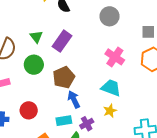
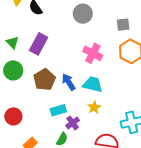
blue arrow: (74, 99) -> (69, 82), moved
cyan rectangle: (64, 121) -> (58, 110), moved

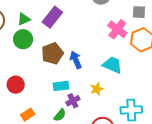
green triangle: (12, 42) -> (24, 19), moved, turned 40
pink cross: (93, 53) -> (117, 29), moved
cyan trapezoid: (93, 84) -> (112, 65), moved

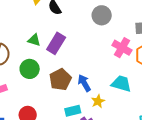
green triangle: (24, 19) -> (34, 40), moved, turned 48
yellow star: (97, 89) -> (98, 101), moved

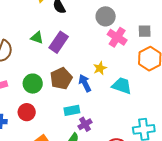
pink cross: (122, 48) -> (117, 37), moved
green circle: (30, 69) -> (33, 84), moved
yellow star: (98, 101) -> (100, 68), moved

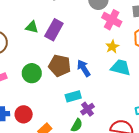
yellow star: (100, 68) -> (112, 47), moved
brown pentagon: (61, 78) -> (60, 66), turned -30
red circle: (27, 112) -> (24, 114), moved

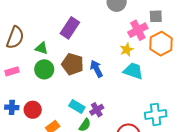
pink cross: (112, 20) -> (138, 30), moved, turned 30
green triangle: (32, 27) -> (42, 48), moved
cyan rectangle: (73, 96) -> (77, 107), moved, turned 42

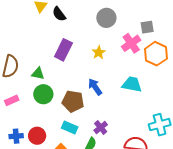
yellow star: (127, 50) -> (99, 52), moved
brown pentagon: (73, 64) -> (73, 101), moved
cyan rectangle: (77, 107) -> (70, 128), moved

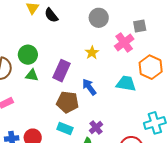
purple rectangle: (63, 50) -> (62, 71), moved
orange hexagon: (156, 54) -> (151, 67), moved
green circle: (43, 94) -> (28, 55), moved

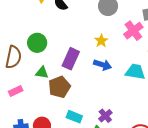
green triangle: (32, 75) -> (42, 72), moved
blue arrow: (89, 87) -> (103, 65), moved, turned 144
brown pentagon: (68, 102) -> (59, 87), moved, turned -30

